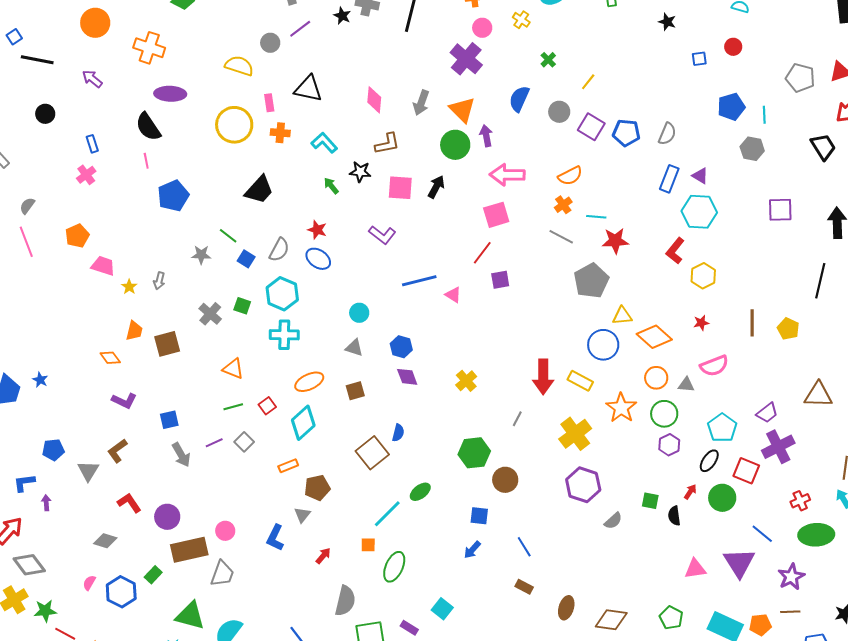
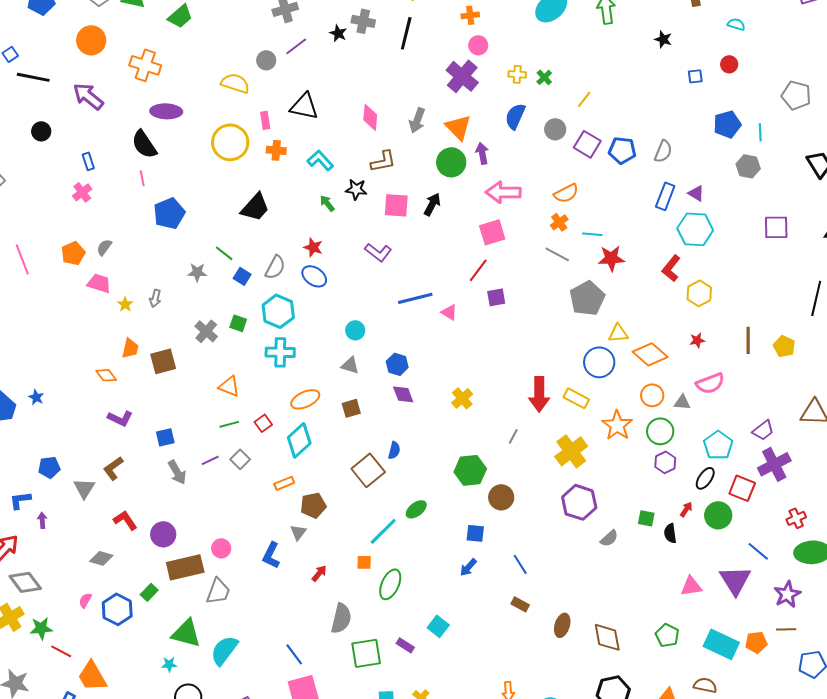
yellow cross: (521, 20) -> (517, 74), moved, turned -30
purple arrow: (92, 79) -> (88, 96), size x1.5
gray semicircle: (27, 206) -> (104, 247), moved
brown diamond: (611, 620) -> (607, 637), turned 72

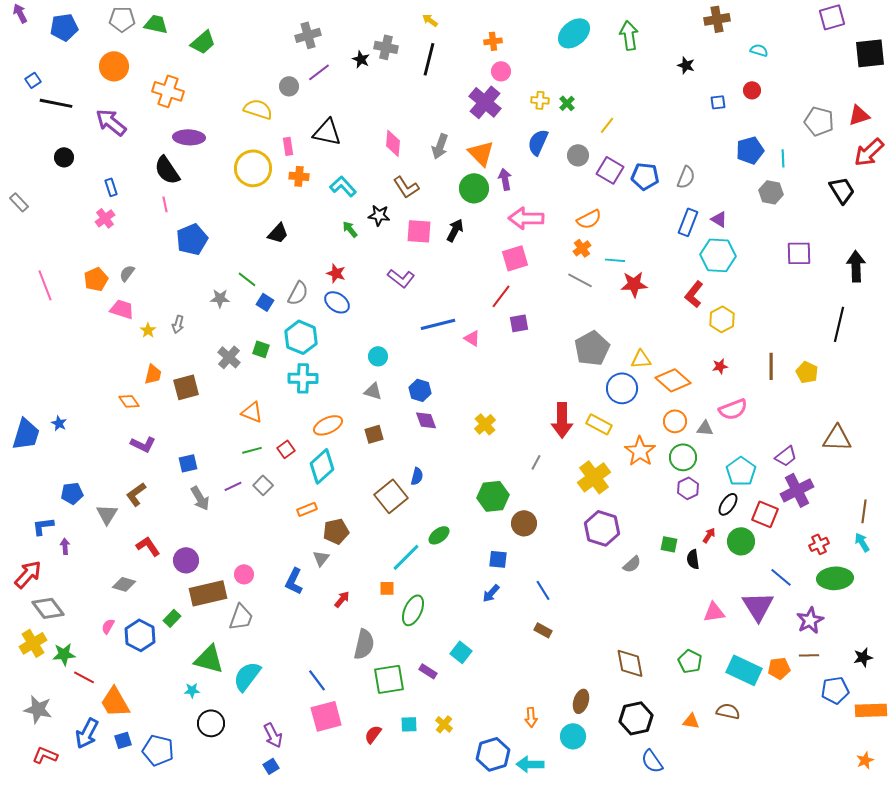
brown L-shape: (383, 161) -> (406, 187), turned 68
black trapezoid: (255, 207) -> (278, 233), size x0.7
gray pentagon: (587, 298) -> (592, 348), moved
brown ellipse: (562, 625) -> (581, 701), moved

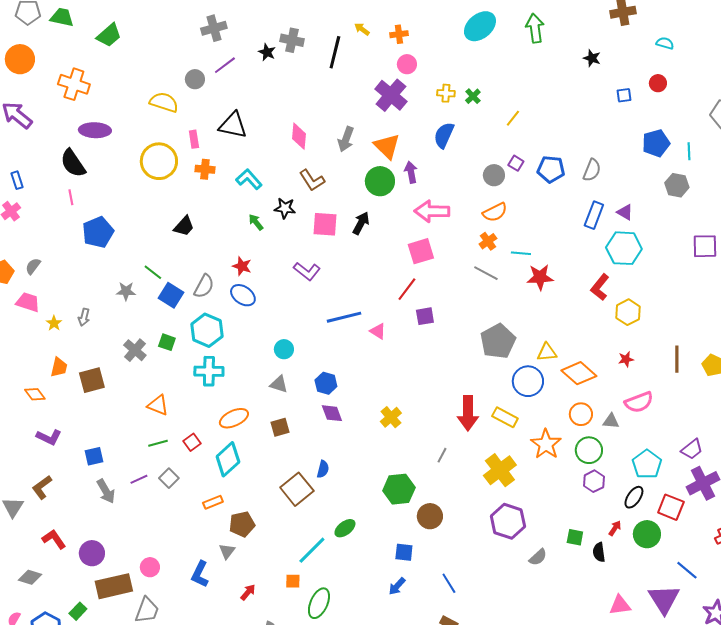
yellow arrow: (430, 20) -> (362, 29), moved
gray circle: (578, 155) -> (494, 175), moved
purple square: (610, 170) -> (516, 163), size x0.6
blue square: (265, 302) -> (171, 295), size x1.4

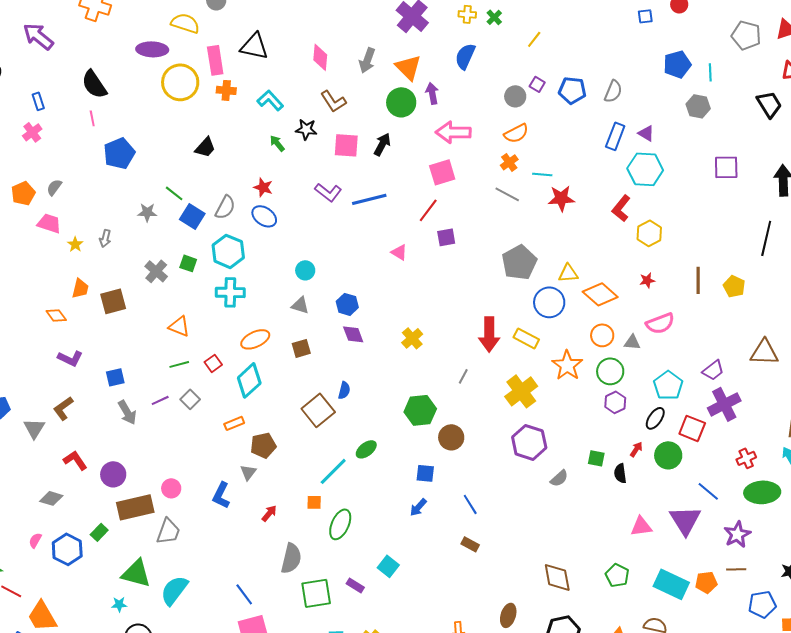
purple ellipse: (95, 130) -> (152, 49), moved
pink rectangle: (194, 139) -> (215, 60), size x1.6
blue line: (344, 317) -> (369, 199), moved

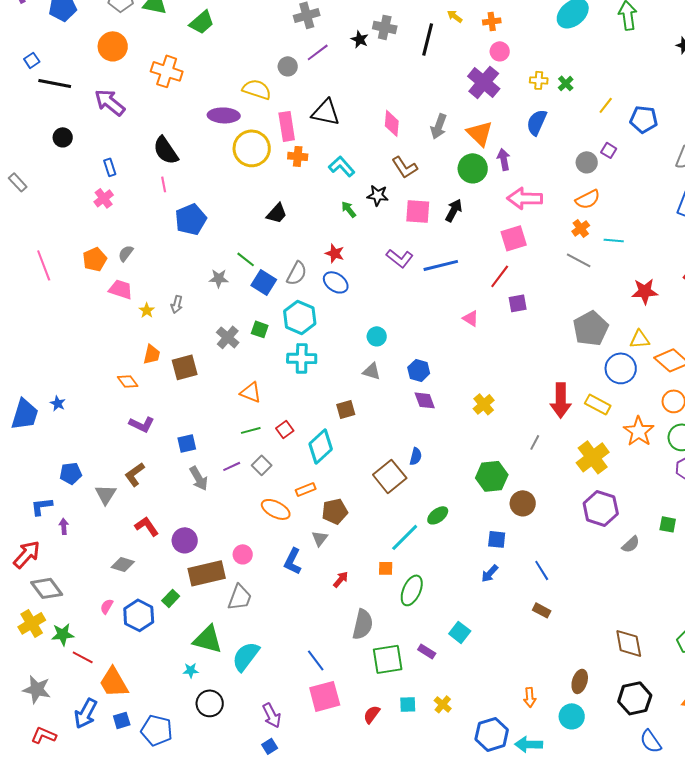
blue pentagon: (572, 90) -> (644, 119), moved
red star: (561, 198) -> (645, 291), moved
orange ellipse: (255, 339) -> (276, 509), moved, turned 52
brown square: (301, 348) -> (346, 409), moved

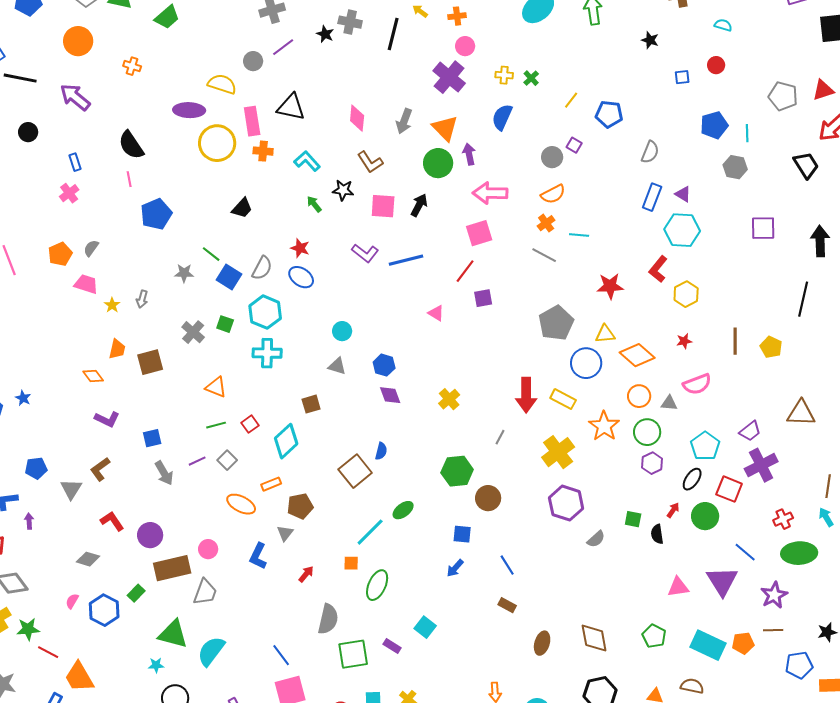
orange cross: (167, 71) -> (132, 66), size x0.6
brown ellipse: (580, 681) -> (542, 643), moved

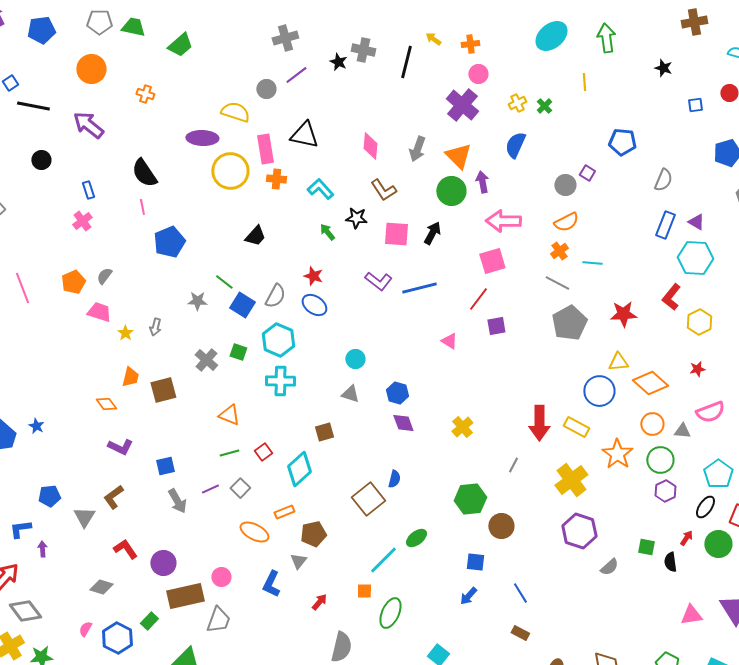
yellow cross: (504, 75) -> (517, 103), turned -30
yellow line: (571, 100) -> (584, 82), moved, turned -42
gray pentagon: (556, 323) -> (569, 323), moved

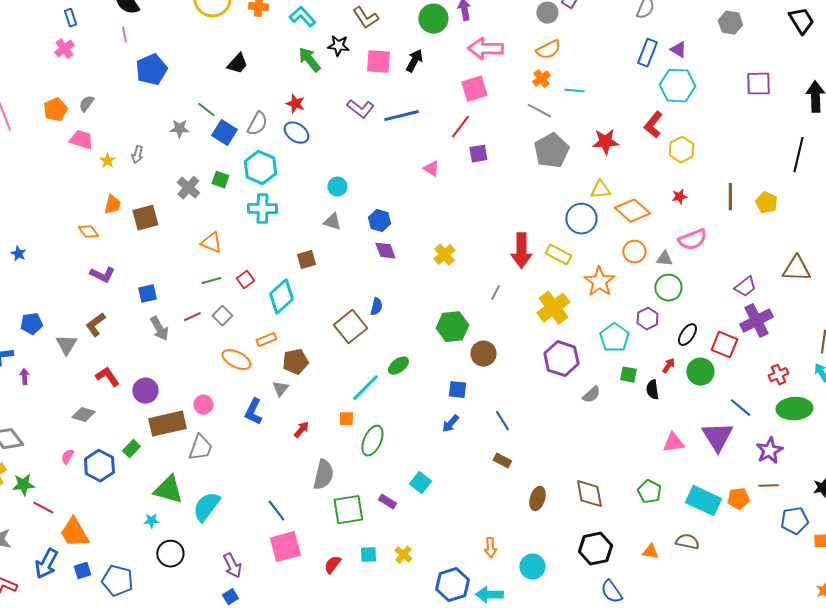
green arrow: (327, 232) -> (309, 60), size x1.5
green circle: (660, 460) -> (668, 288), moved
cyan pentagon: (718, 474) -> (614, 338), moved

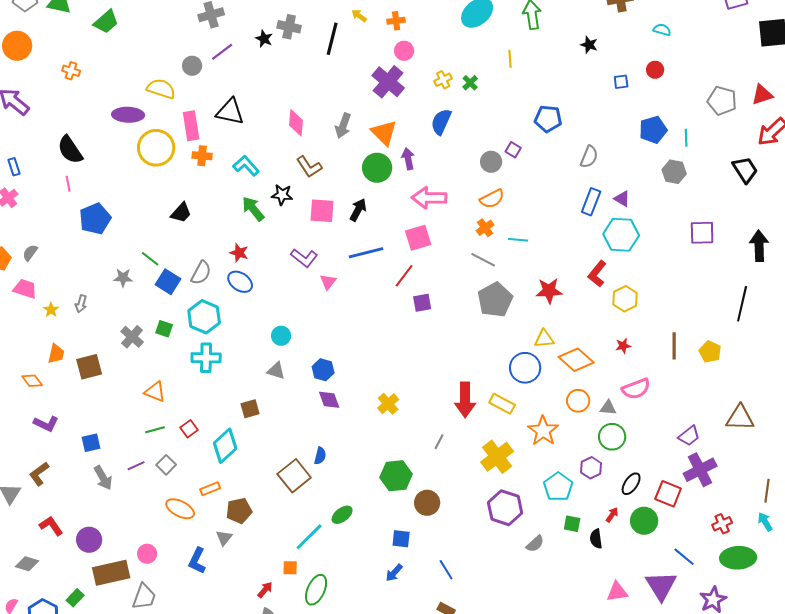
blue line: (401, 116) -> (366, 253), moved
pink triangle: (431, 169) -> (328, 282), moved, turned 36
red arrow: (301, 430) -> (265, 590), moved

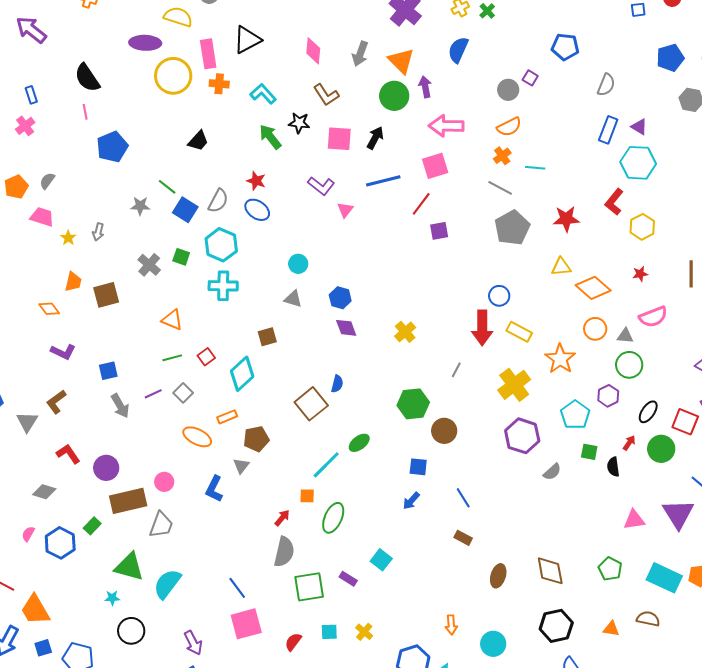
black triangle: (230, 112) -> (247, 40), turned -40
blue circle: (525, 368) -> (499, 296), moved, size x0.7

